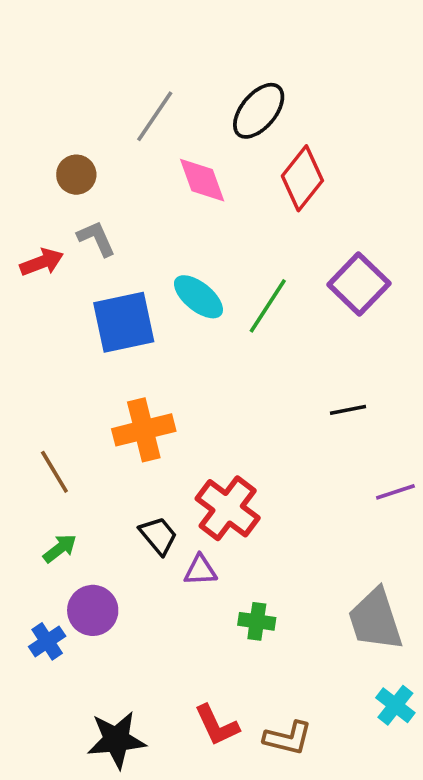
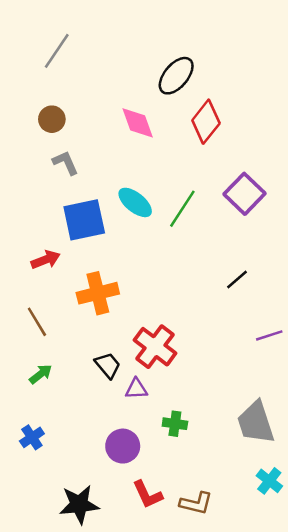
gray line: (155, 116) -> (57, 51), moved
red arrow: (42, 262) -> (46, 260), moved
black line: (348, 410) -> (237, 280), turned -30
purple circle: (93, 610) -> (123, 446), moved

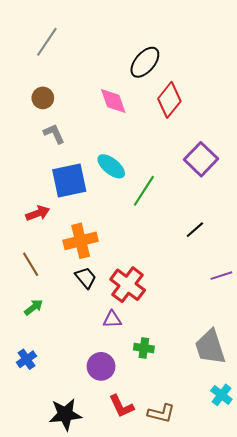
green line: (182, 209) -> (144, 191), moved
black trapezoid: (108, 365) -> (86, 278), moved

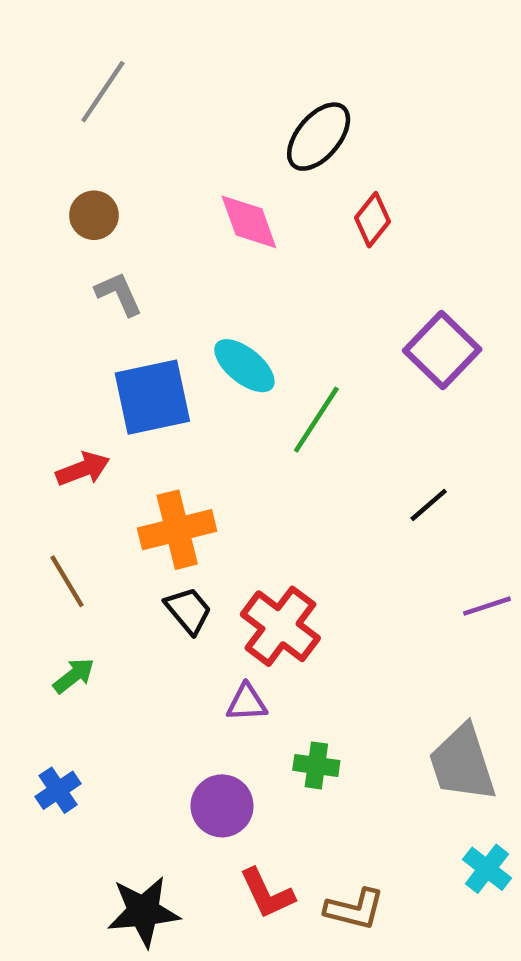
red diamond: (169, 100) -> (372, 220), size x0.7

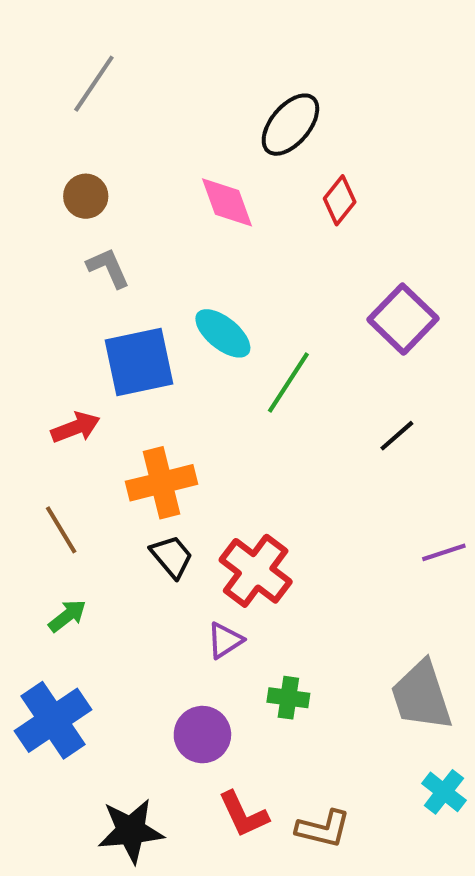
black line: (429, 505) -> (397, 436), moved
purple triangle: (247, 703) -> (225, 640), turned -30
blue cross: (58, 790) -> (53, 720), size x1.8

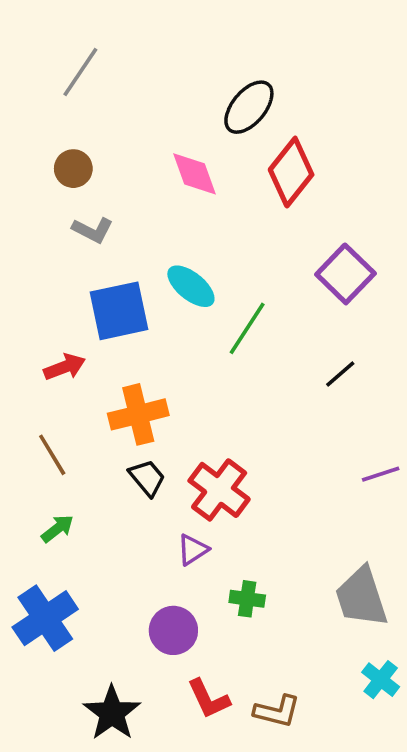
red diamond: (340, 200) -> (291, 172), size x1.6
gray L-shape: (108, 268) -> (93, 230), turned 141
black star: (131, 831) -> (112, 713), turned -30

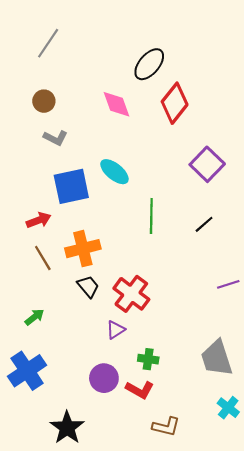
green line: (247, 328) -> (151, 216), moved, turned -32
brown line: (52, 455) -> (43, 258), moved
red L-shape: (209, 699) -> (140, 390), moved, turned -36

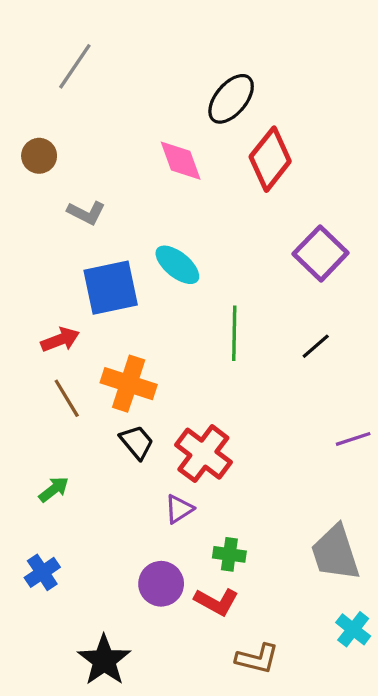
brown circle: (44, 101) -> (39, 156), moved
orange cross: (83, 249) -> (129, 384), turned 32
blue cross: (27, 371) -> (42, 572), size x0.6

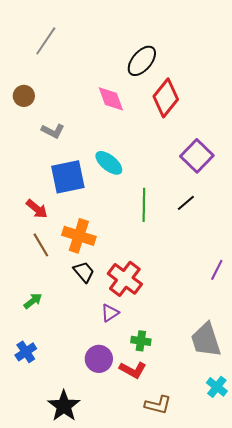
red arrow: (60, 340) -> (37, 209), turned 60
black line: (316, 346) -> (186, 203), moved
purple line: (353, 439) -> (217, 270), turned -45

